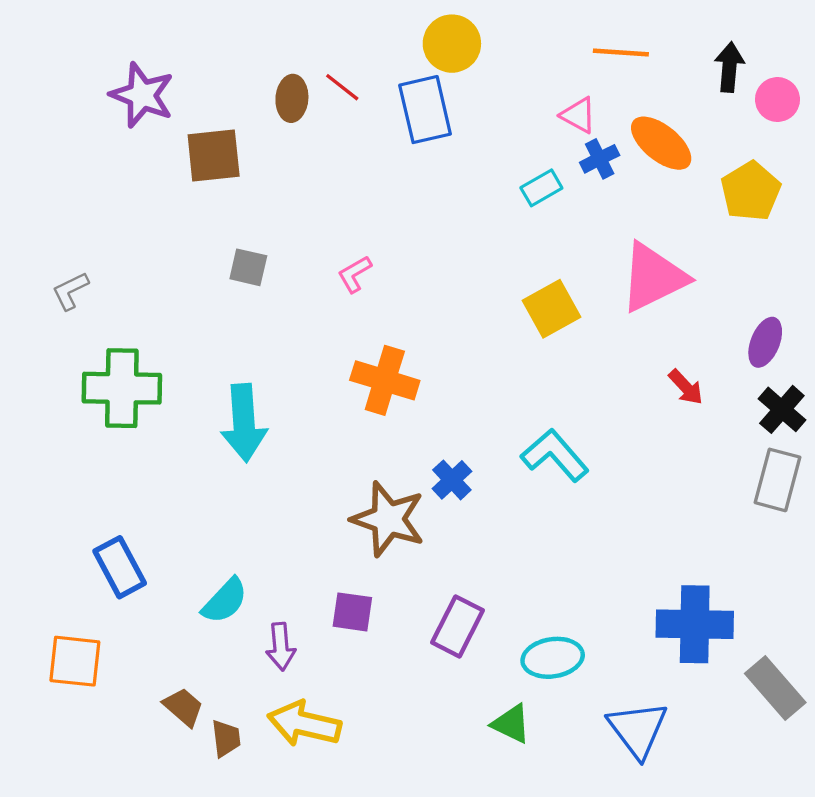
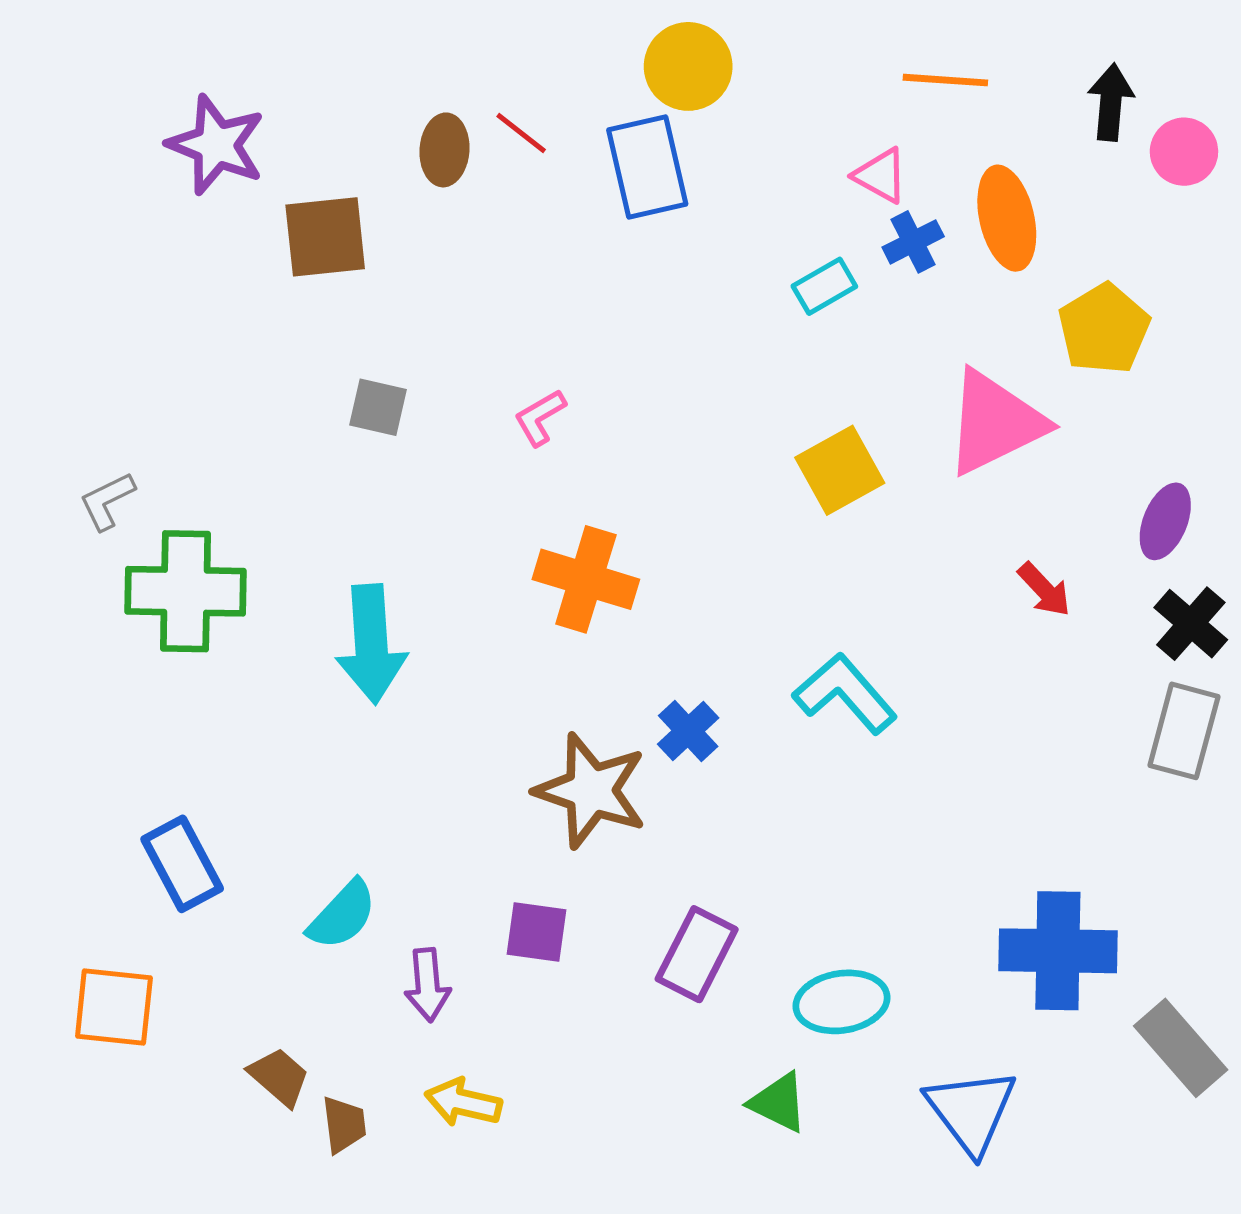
orange ellipse: (661, 143) -> (1007, 218), turned 38
yellow pentagon: (751, 191) -> (1104, 329), moved
gray L-shape: (70, 291) -> (107, 501), moved
yellow arrow: (304, 724) -> (463, 1102), size x0.7

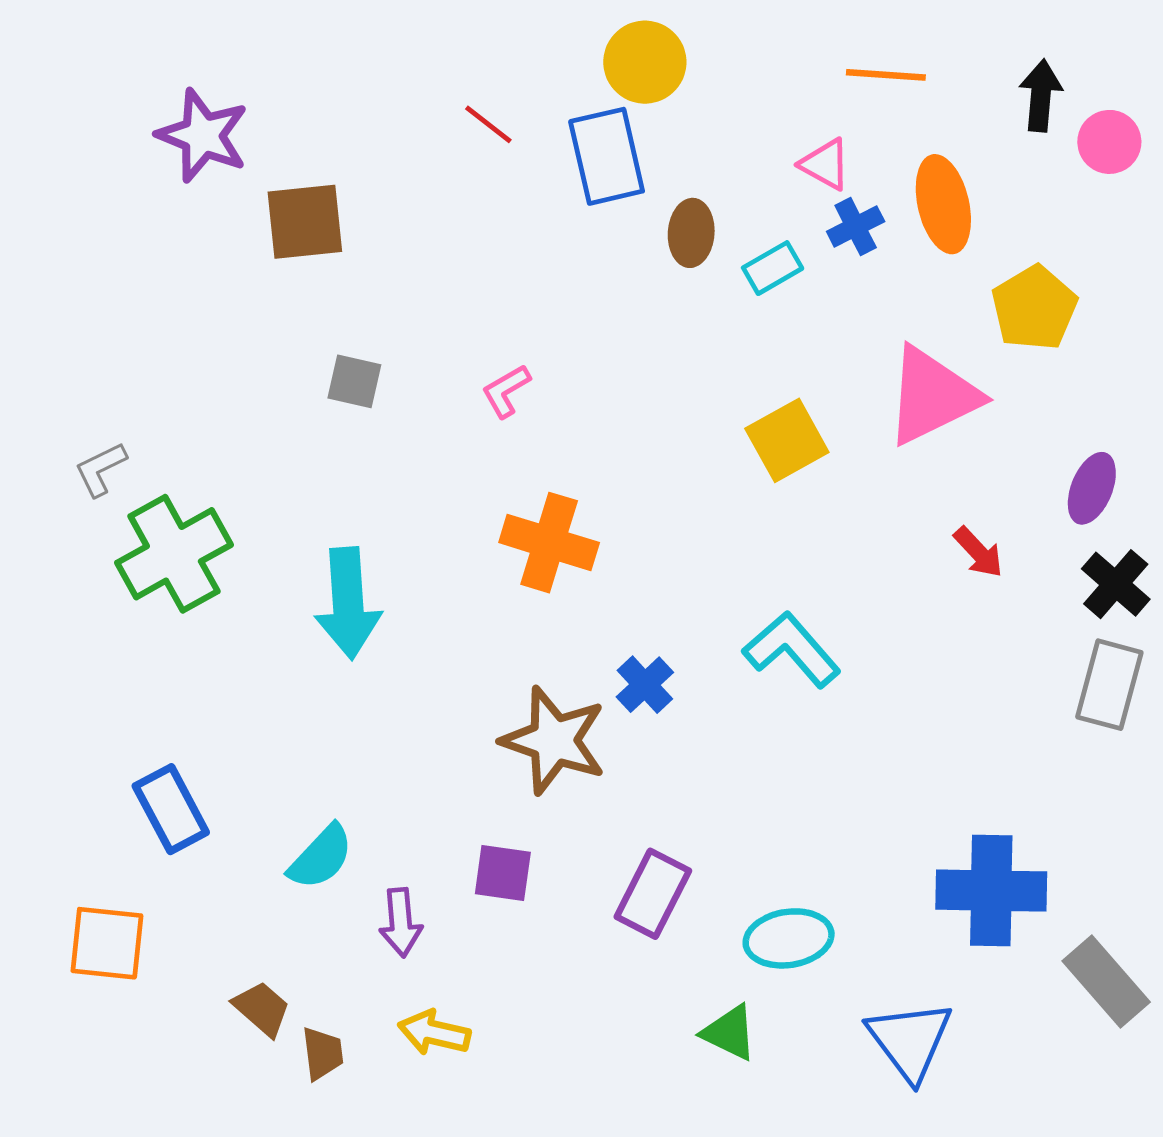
brown ellipse: (444, 150) -> (691, 233), moved
green cross: (185, 591) -> (174, 554), turned -30

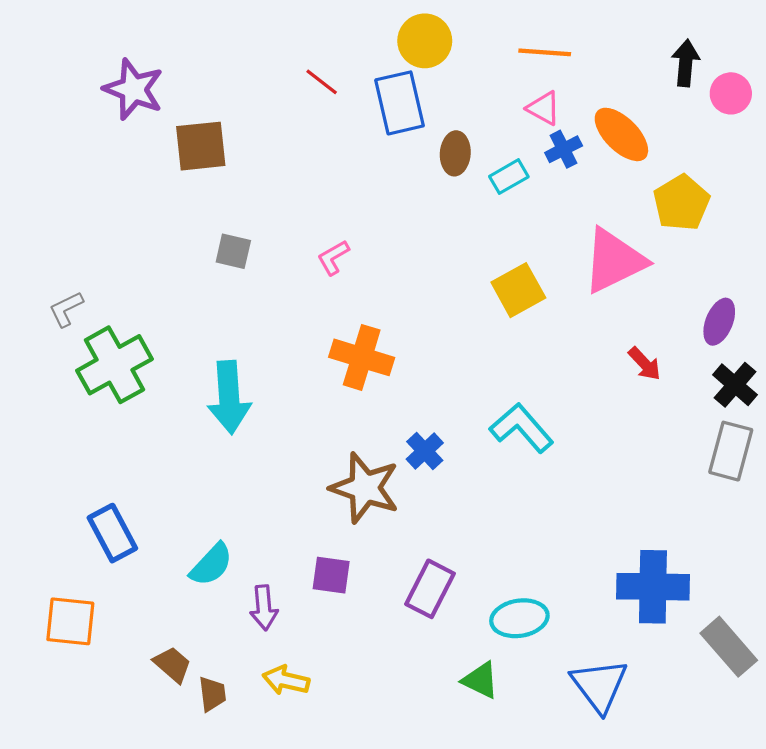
orange line: (886, 75) -> (545, 52), moved
orange ellipse: (943, 204) -> (621, 134), turned -32

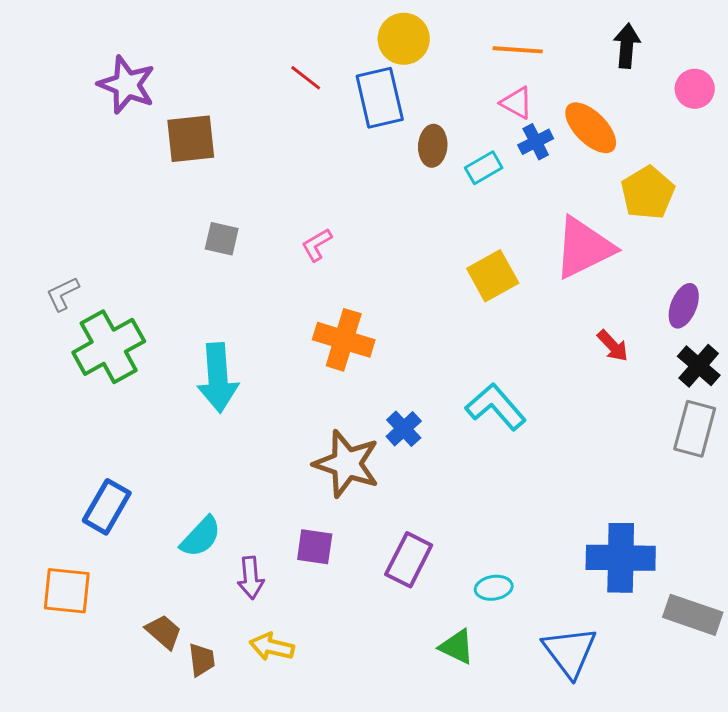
black arrow: (686, 63) -> (627, 46), moved
blue rectangle: (112, 533) -> (107, 507), turned 58
cyan ellipse: (519, 618) -> (494, 588), size x0.7
gray rectangle: (729, 647) -> (693, 615), turned -30

